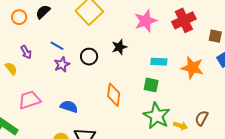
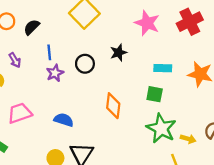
black semicircle: (43, 12) -> (32, 27), moved
pink star: (146, 21) -> (147, 23), turned -30
blue line: (57, 46) -> (49, 52), turned 56

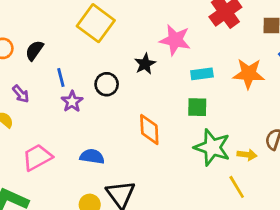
pink star: (147, 23) -> (175, 40), moved

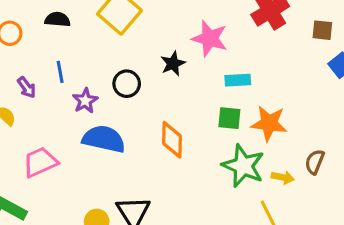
black semicircle: (34, 50) -> (57, 19), moved, turned 55
orange star: (249, 74) -> (269, 123), moved
blue line: (61, 78) -> (60, 72), moved
blue semicircle: (92, 156) -> (104, 139), moved, size x1.5

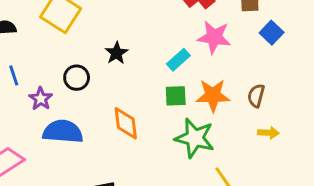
pink star: (210, 39) -> (214, 37), moved
cyan rectangle: (238, 80) -> (178, 60), turned -30
brown semicircle: (315, 162) -> (256, 96), moved
yellow arrow: (283, 177) -> (268, 133), moved

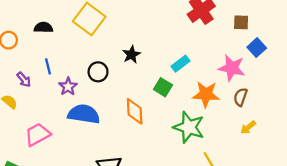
pink star: (214, 37) -> (232, 68), moved
green square: (176, 96) -> (163, 87), moved, turned 30
yellow arrow: (268, 133) -> (248, 127), turned 133

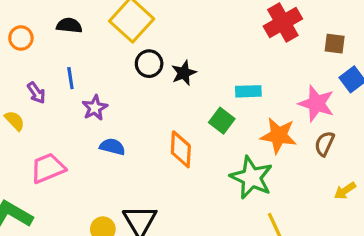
cyan rectangle: (181, 64) -> (248, 91), turned 30
black circle: (98, 72) -> (149, 64), moved
blue semicircle: (84, 114) -> (112, 147), size x0.6
yellow arrow: (248, 127) -> (345, 191), moved

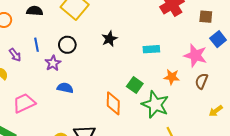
black circle: (149, 64) -> (67, 45), moved
green square: (222, 121) -> (135, 85), moved
orange star: (279, 136) -> (172, 77), size x0.7
orange diamond: (181, 149) -> (113, 103), moved

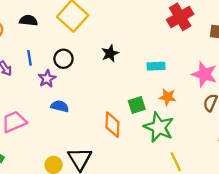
orange star: (172, 77) -> (168, 97), moved
green square: (135, 85) -> (137, 105), turned 35

